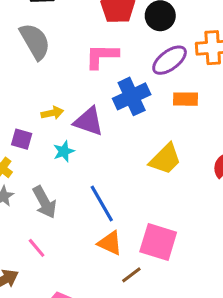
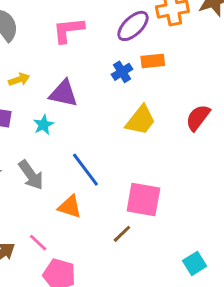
blue cross: (132, 96) -> (122, 72), moved, size x0.6
yellow arrow: (52, 113) -> (19, 80), moved
orange triangle: (110, 243) -> (70, 207), moved
pink line: (37, 248) -> (38, 243), moved

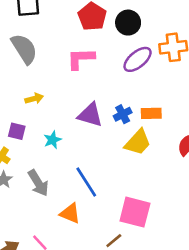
orange rectangle: (153, 61) -> (151, 113), moved
blue cross: (122, 72) -> (123, 114), moved
purple triangle: (63, 93) -> (90, 115), moved

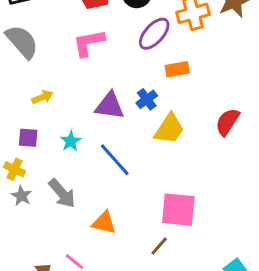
orange rectangle: (151, 113) -> (177, 69), moved
blue line: (86, 182) -> (115, 160), moved

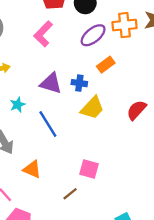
pink L-shape: (89, 43) -> (43, 34), turned -45
orange rectangle: (177, 69) -> (106, 65), turned -36
blue cross: (147, 99) -> (79, 83), turned 35
pink square: (178, 210) -> (89, 169), size x0.7

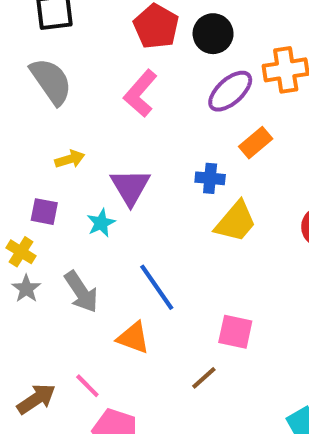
purple triangle: (51, 83) -> (130, 187), moved, turned 45
blue line: (48, 124) -> (157, 287), moved

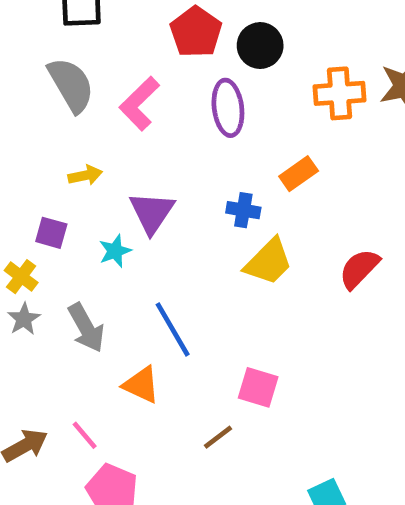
purple ellipse: (230, 91) -> (228, 108), moved, turned -60
pink L-shape: (140, 93) -> (139, 104), moved

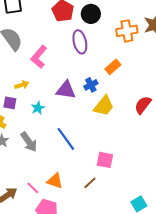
pink L-shape: (139, 104) -> (39, 57), moved
yellow arrow: (85, 175) -> (22, 85), moved
blue cross: (243, 210) -> (91, 85), turned -32
purple triangle: (152, 213) -> (66, 90), moved, turned -50
orange triangle: (141, 385) -> (55, 181), moved

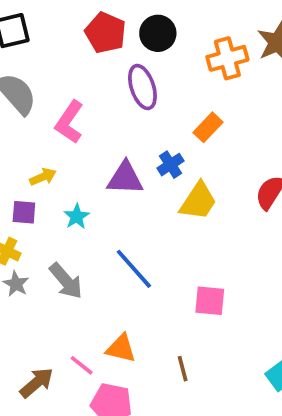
brown line: (90, 183) -> (183, 369), moved, turned -56

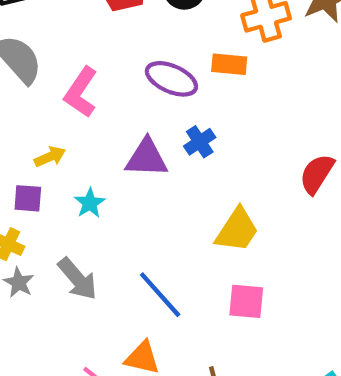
purple ellipse: (142, 87) -> (171, 79), moved, turned -48
orange rectangle: (208, 127) -> (229, 64), moved, turned 52
yellow trapezoid: (198, 201) -> (237, 230), moved
blue line: (134, 269) -> (160, 295), moved

